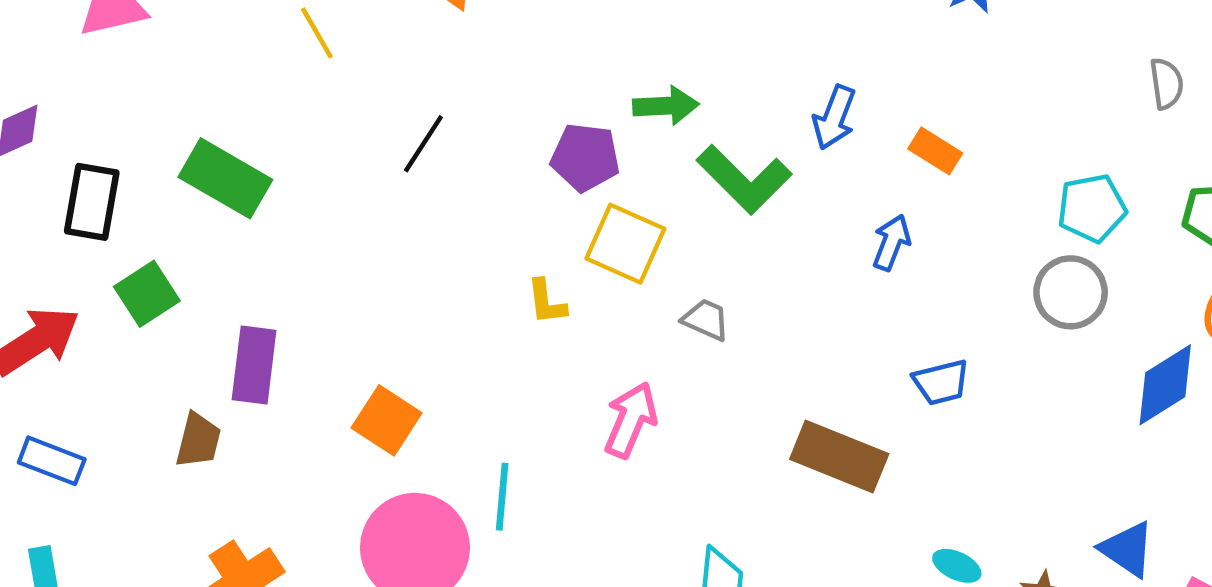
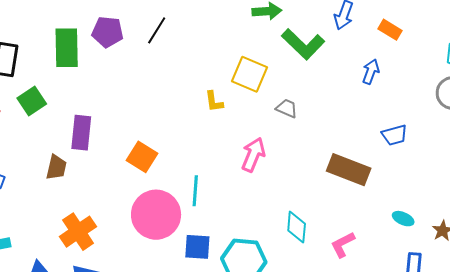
purple pentagon: (585, 157) -> (108, 32), moved
green rectangle: (225, 178) -> (67, 48), turned 60

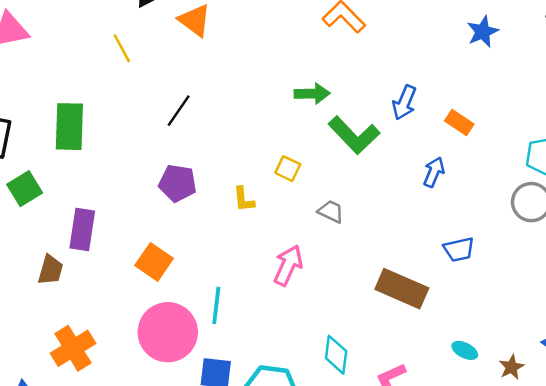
purple pentagon: (108, 32) -> (178, 183), moved
yellow square: (249, 74) -> (288, 169), size x0.6

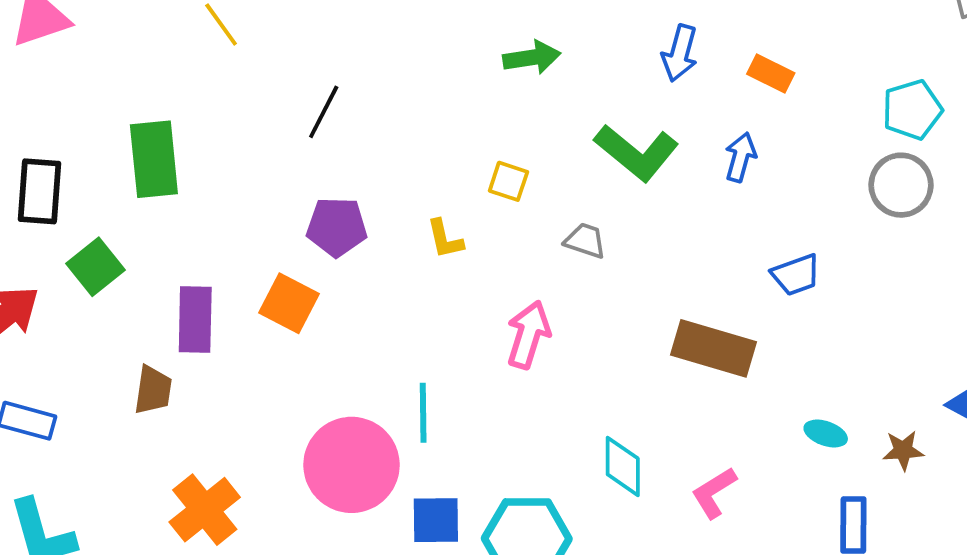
green L-shape: (354, 135) -> (637, 153), moved
orange square: (154, 262) -> (289, 303), moved
brown star: (511, 367) -> (903, 450), turned 30

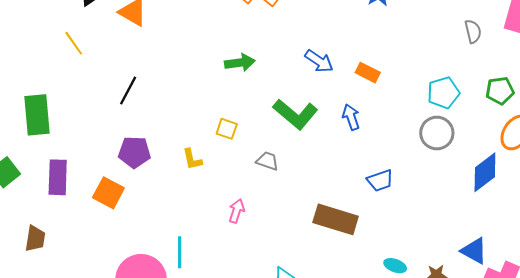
blue arrow: (680, 53) -> (319, 61), turned -72
blue arrow: (741, 157) -> (351, 117), turned -35
purple rectangle: (195, 320) -> (58, 177), moved
pink arrow: (528, 335) -> (237, 211), size x0.7

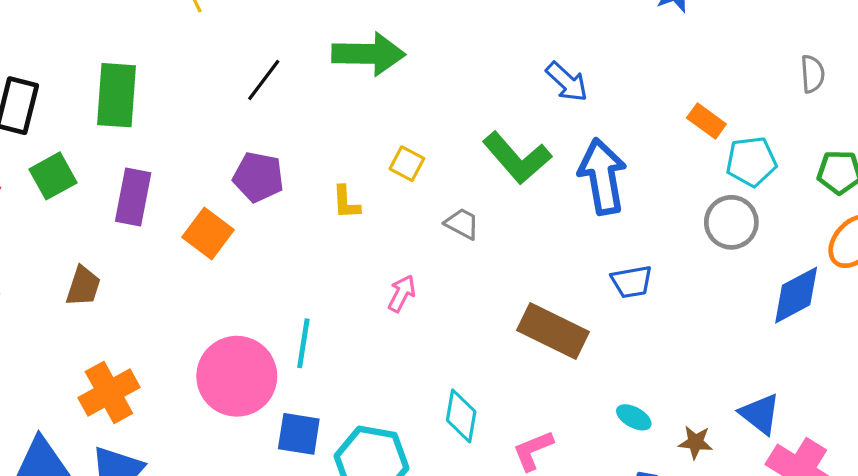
green arrow: (240, 63) -> (369, 54), moved, size x1.5
orange rectangle: (368, 73) -> (706, 121), moved
blue arrow: (351, 117) -> (602, 176), size x1.8

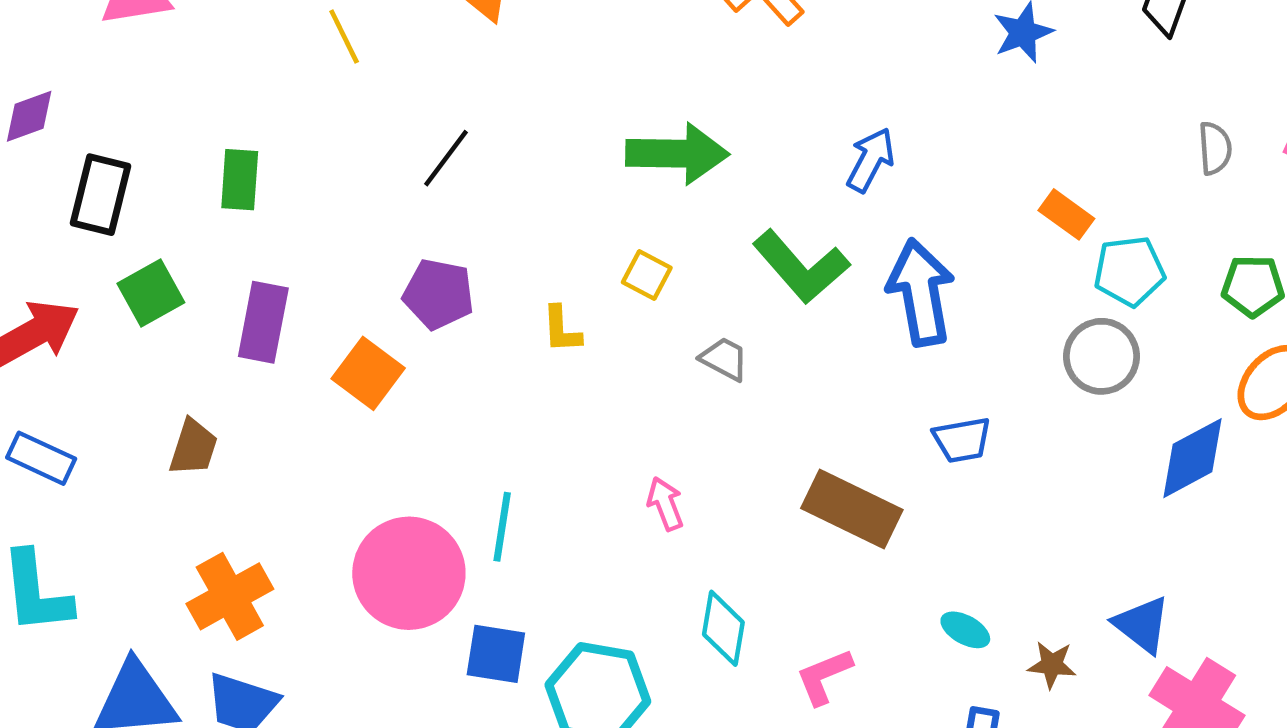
green arrow: (369, 54) -> (677, 154), moved
blue arrow: (567, 82) -> (871, 160), turned -105
green rectangle: (117, 95) -> (240, 180), size x0.7
pink arrow: (402, 293) -> (665, 504), moved, turned -48

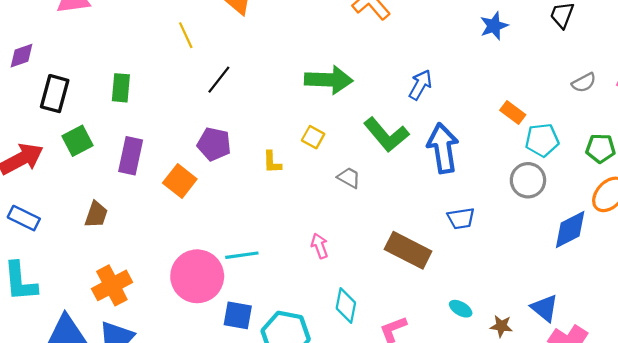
yellow line: (344, 37) -> (186, 35), moved
gray semicircle: (1215, 148) -> (584, 83), turned 65
cyan line: (502, 527) -> (242, 255), turned 72

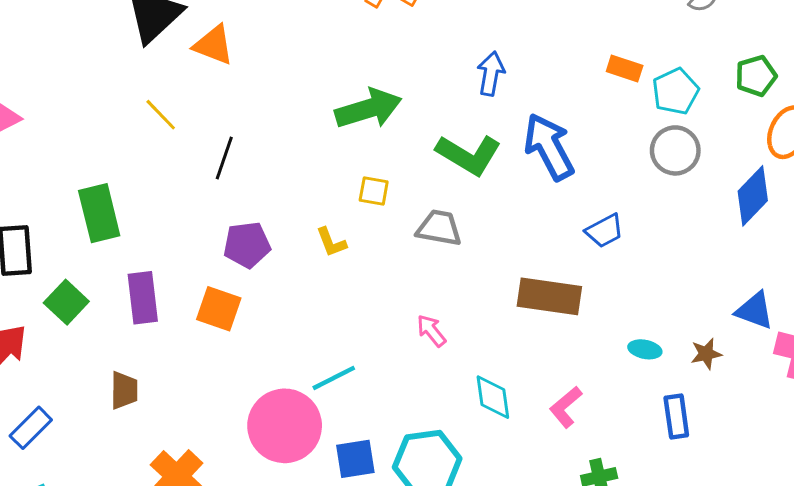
green rectangle: (121, 88) -> (99, 213), size x1.4
gray trapezoid: (349, 178) -> (439, 228), size x1.4
blue rectangle: (24, 218) -> (31, 428), turned -52

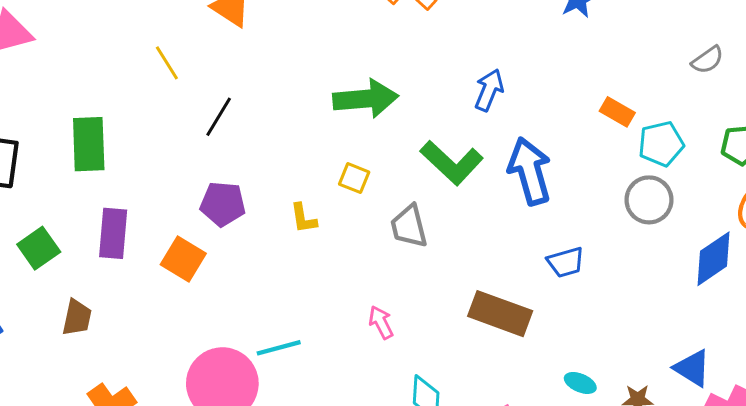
gray trapezoid: (439, 228) -> (409, 226), turned -126
green square: (66, 302) -> (39, 248), moved

